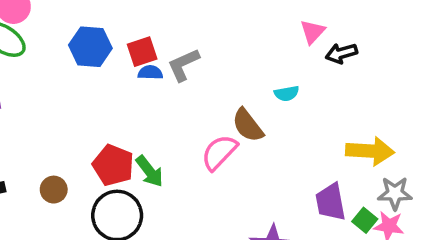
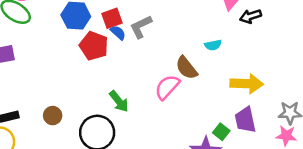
blue semicircle: (150, 73) -> (118, 33), turned 42
yellow arrow: (370, 151) -> (247, 84), moved
red pentagon: (113, 165) -> (94, 46), moved
green square: (365, 220) -> (221, 132), moved

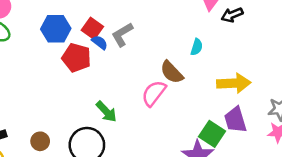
red square: (112, 18) -> (92, 28), turned -30
cyan semicircle: (213, 45) -> (197, 47), turned -56
brown circle: (53, 116) -> (40, 141), moved
green square: (221, 132) -> (212, 134), size x1.5

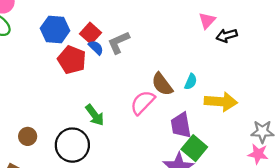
cyan semicircle: (197, 47) -> (191, 82), moved
purple trapezoid: (235, 120) -> (181, 125), moved

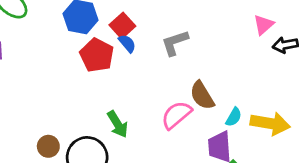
gray L-shape: (119, 42) -> (175, 43), moved
cyan semicircle: (191, 82) -> (234, 117), moved
brown circle: (28, 136) -> (48, 146), moved

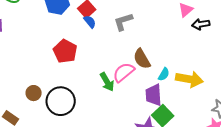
red pentagon: (97, 55) -> (65, 51), moved
green arrow: (118, 124) -> (107, 82), moved

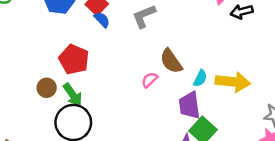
pink semicircle: (124, 72) -> (150, 80), size x0.6
green arrow: (107, 82) -> (73, 95), moved
brown circle: (34, 93) -> (47, 88), moved

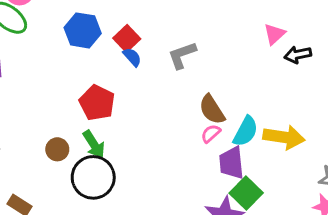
cyan semicircle: (200, 78) -> (246, 131), size x1.5
pink semicircle: (150, 80) -> (211, 133), moved
brown circle: (47, 88) -> (57, 149), moved

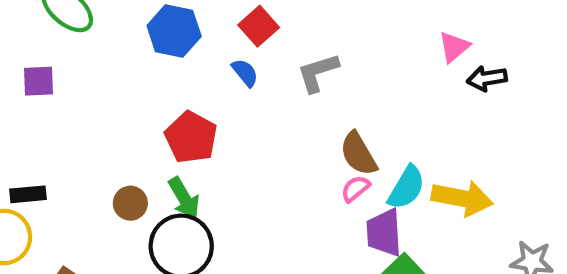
red square: (127, 38) -> (259, 26), moved

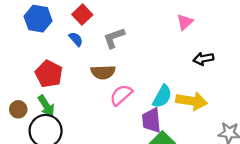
black arrow: (487, 78) -> (203, 59), moved
brown semicircle: (358, 154) -> (103, 72), moved, turned -60
pink semicircle: (355, 189) -> (121, 95), moved, size x1.5

